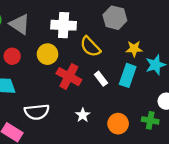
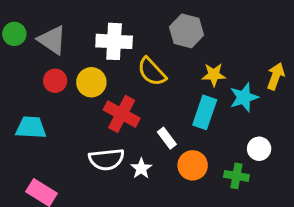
red circle: (12, 56) -> (55, 81), moved
white rectangle: (101, 79) -> (167, 138), moved
white semicircle: (37, 112) -> (106, 159), moved
orange circle: (118, 124) -> (193, 165), moved

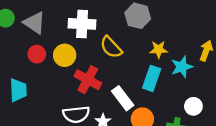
cyan trapezoid: (31, 128) -> (18, 90), turned 85
white rectangle: (167, 138) -> (123, 98), size x1.5

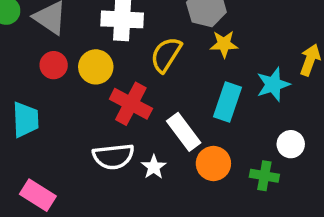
yellow semicircle: (111, 47) -> (166, 55), turned 75
yellow star: (159, 49) -> (224, 44), moved

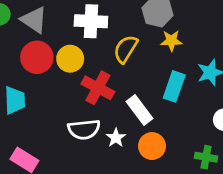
red circle: (54, 65) -> (37, 57), size x1.5
orange circle: (213, 163) -> (152, 146), moved
green cross: (264, 176) -> (206, 157), moved

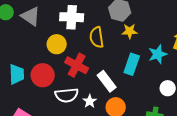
yellow semicircle: (126, 49) -> (97, 37), turned -40
red circle: (37, 57) -> (43, 75), moved

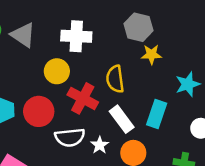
yellow semicircle: (97, 37) -> (115, 79), moved
cyan rectangle: (132, 64) -> (157, 114), moved

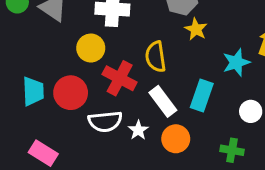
yellow star: (151, 54) -> (196, 29), turned 30

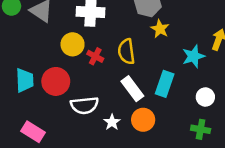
red cross: (120, 78) -> (95, 56), moved, size x0.6
white star: (138, 130) -> (112, 122), moved
green cross: (232, 150) -> (201, 129), moved

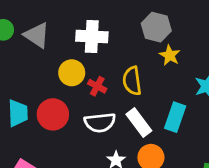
white semicircle: (84, 105) -> (100, 122), moved

